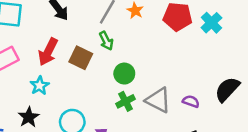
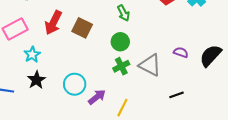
green arrow: (106, 41) -> (123, 13), moved
cyan star: (40, 86) -> (32, 54), moved
purple semicircle: (191, 101) -> (181, 52), moved

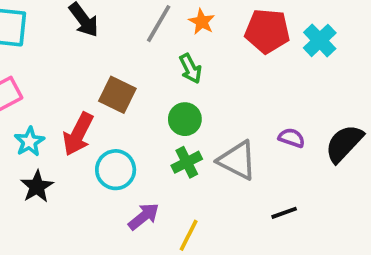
red arrow: (53, 23) -> (78, 134), moved
cyan circle: (75, 84) -> (116, 170), moved

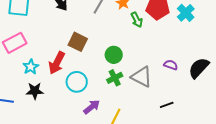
green arrow: (190, 69) -> (137, 20), moved
black star: (37, 187) -> (35, 91), turned 30

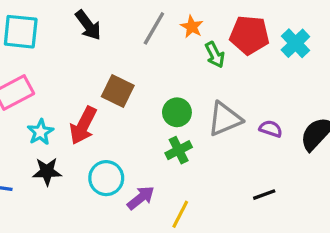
gray triangle: (142, 77) -> (225, 119), moved, turned -50
cyan circle: (77, 82) -> (106, 178), moved

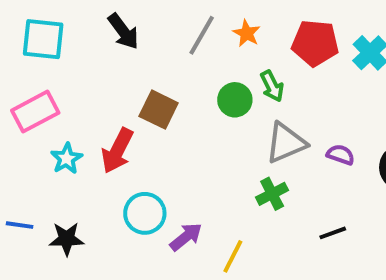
green arrow: (215, 55) -> (272, 86), moved
green circle: (177, 112) -> (235, 100), moved
green cross: (179, 150) -> (272, 194), moved
black star: (47, 172) -> (67, 239), moved

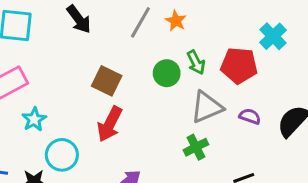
red pentagon: (315, 43) -> (239, 65), moved
red arrow: (117, 151) -> (110, 124), moved
cyan circle: (145, 213) -> (62, 155), moved

